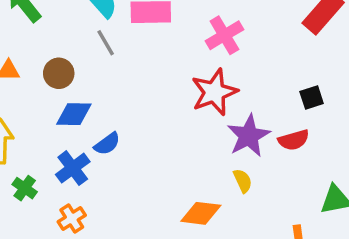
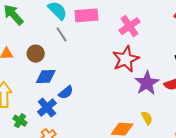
yellow semicircle: (243, 181) -> (147, 118), moved

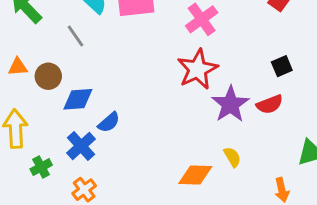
gray line: (62, 34) -> (75, 36), moved
brown circle: (36, 54) -> (48, 76), moved
green cross: (20, 121) -> (41, 167), turned 32

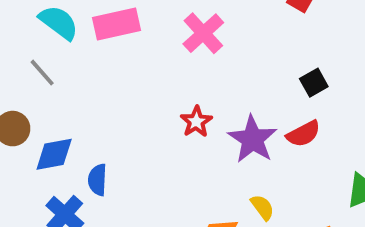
red star: (197, 69) -> (196, 122), moved, size x0.6
blue semicircle: (109, 122) -> (98, 180), turned 140

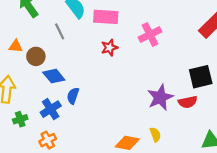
black square: (314, 83) -> (201, 77), size x1.6
red star: (196, 122) -> (109, 48), moved
blue diamond: (54, 154) -> (54, 76), turned 45

